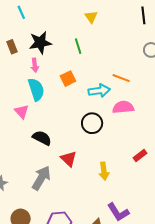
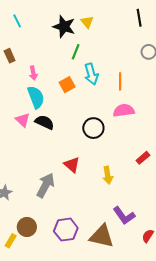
black star: (40, 43) -> (64, 27), moved, turned 30
green line: (78, 46) -> (76, 52), turned 42
orange line: (121, 78) -> (120, 81), turned 72
cyan arrow: (99, 91) -> (91, 74), moved, turned 85
black semicircle: (42, 138) -> (45, 122), moved

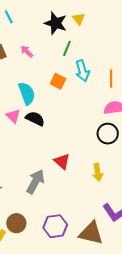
pink arrow: (33, 73) -> (27, 51), moved, turned 144
orange square: (67, 85) -> (58, 81), turned -35
black circle: (93, 128) -> (108, 134), moved

